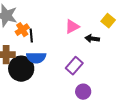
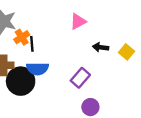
yellow square: (108, 21) -> (126, 52), moved
pink triangle: (72, 27) -> (78, 21), moved

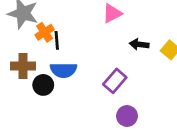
black circle: (21, 81) -> (43, 85), size x0.6

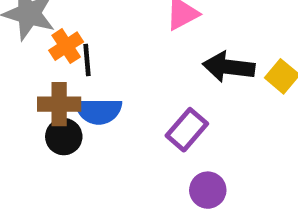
black arrow: (139, 44) -> (229, 67), size x1.5
brown cross: (23, 66) -> (59, 104), moved

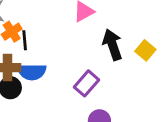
black arrow: (229, 67) -> (112, 45), turned 64

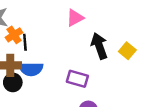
purple rectangle: (86, 83) -> (77, 79), turned 65

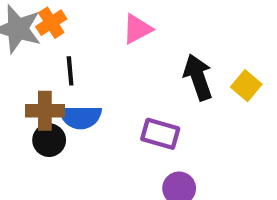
pink triangle: (75, 18) -> (137, 29), moved
orange cross: (14, 35) -> (51, 23), moved

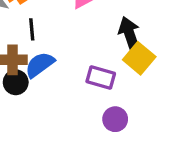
yellow square: (246, 86) -> (139, 58), moved, size x1.4
blue semicircle: (81, 117) -> (40, 65), turned 144

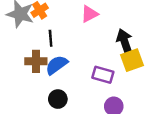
yellow square: (139, 58) -> (132, 60), turned 30
black circle: (16, 82) -> (58, 99), moved

